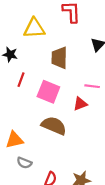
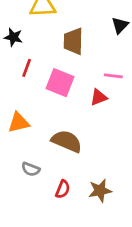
brown semicircle: (54, 126) -> (67, 141), moved
orange triangle: (14, 140) -> (19, 123), moved

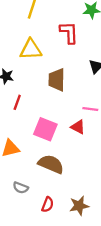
pink square: (60, 83) -> (45, 129), moved
red triangle: (99, 97) -> (78, 127), turned 48

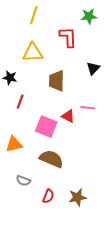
red triangle: (78, 127) -> (68, 116), moved

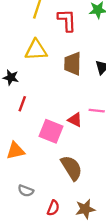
red L-shape: (68, 37) -> (67, 20), moved
brown trapezoid: (57, 81) -> (73, 64), moved
brown semicircle: (51, 159) -> (72, 168), moved, turned 35

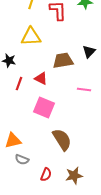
brown trapezoid: (73, 64) -> (63, 61), moved, turned 80
red triangle: (75, 120) -> (41, 79), moved
orange triangle: (15, 151) -> (13, 141), moved

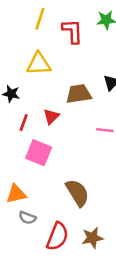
red triangle: (41, 79) -> (51, 116), turned 48
pink square: (44, 108) -> (39, 153), moved
red semicircle: (46, 175) -> (57, 236), size x1.6

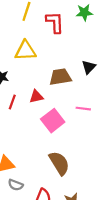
red triangle: (51, 116) -> (36, 97), turned 32
pink square: (39, 153) -> (53, 121), moved, turned 30

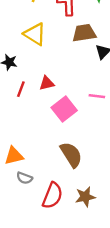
yellow triangle: (25, 51) -> (35, 34), turned 35
brown trapezoid: (60, 77) -> (84, 33), moved

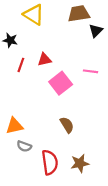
brown semicircle: (71, 155) -> (67, 125), size x0.7
red semicircle: (52, 196) -> (50, 162), turned -30

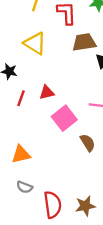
brown semicircle: (67, 125) -> (88, 143), moved
orange triangle: (14, 126) -> (21, 154), moved

